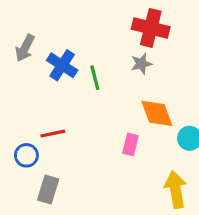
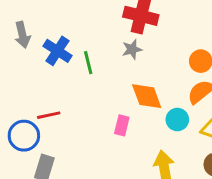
gray arrow: (25, 48) -> (22, 35), turned -40
blue circle: (26, 155) -> (24, 136), size x1.4

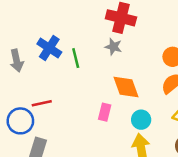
gray arrow: (22, 35) -> (17, 61), moved
gray star: (132, 49) -> (113, 47), turned 30
cyan circle: (177, 120) -> (141, 120), moved

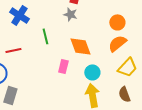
green line: (76, 58) -> (45, 36), moved
red line: (42, 103) -> (13, 50), moved

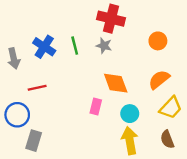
orange circle: (117, 22) -> (158, 41), moved
green line: (45, 36) -> (75, 46), moved

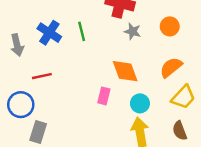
gray star: (104, 46) -> (132, 31), moved

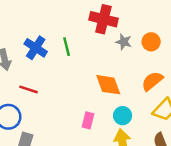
gray star: (132, 31) -> (124, 42), moved
red line: (42, 76) -> (29, 89), turned 30
pink rectangle: (104, 96) -> (88, 120), moved

